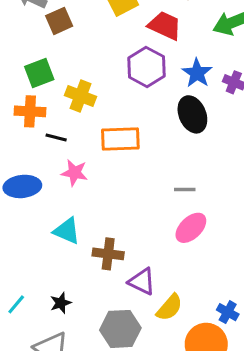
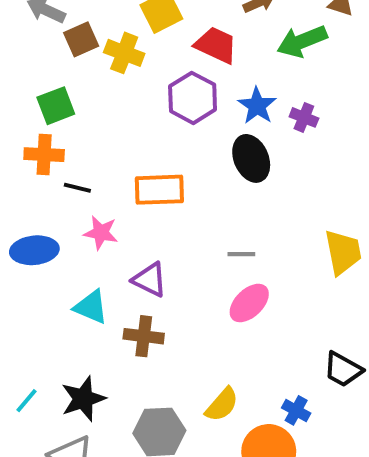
yellow cross: (81, 96) -> (124, 53), moved
purple triangle: (142, 281) -> (150, 280), moved
black star: (61, 303) -> (83, 399), size x1.6

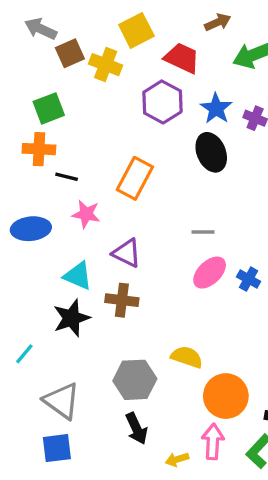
orange rectangle: (159, 190) -> (135, 178), turned -60
black star: (83, 399) -> (71, 318), moved
yellow semicircle: (222, 405) -> (187, 357), turned -112
blue cross: (296, 410) -> (249, 279), moved

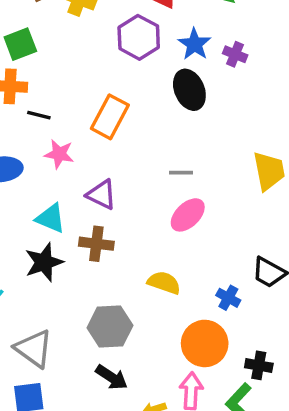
blue cross: (249, 279) -> (228, 298), moved
yellow semicircle: (187, 357) -> (164, 283), moved
black arrow: (136, 429) -> (112, 377), turned -32

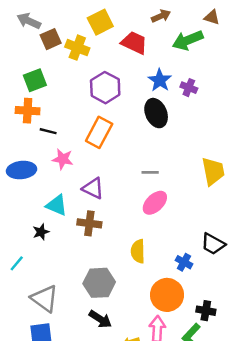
purple hexagon: (139, 37) -> (105, 88), moved
black star: (44, 262) -> (41, 232), moved, size x0.6
yellow semicircle: (164, 283) -> (138, 251), turned -110

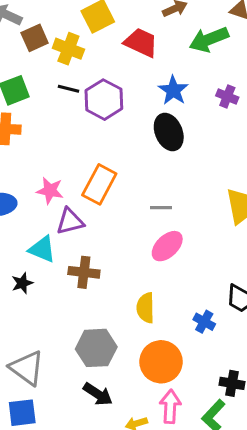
purple cross: (189, 88) -> (227, 96), moved
black line: (48, 131) -> (68, 89), moved
orange rectangle: (99, 132) -> (99, 184), moved
purple triangle: (93, 188) -> (70, 221), moved, turned -40
orange circle: (167, 295) -> (161, 362), moved

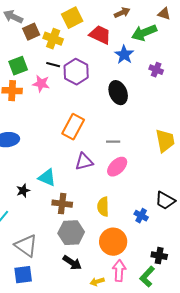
blue star: (173, 90) -> (124, 55), moved
pink star: (50, 191) -> (41, 84), moved
purple triangle: (70, 221) -> (84, 162), moved
cyan triangle: (42, 249) -> (47, 178), moved
brown cross: (84, 272) -> (62, 204), moved

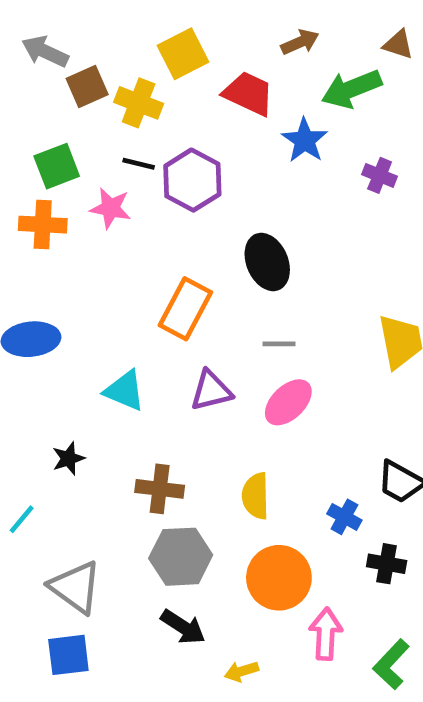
black ellipse: (118, 93) -> (267, 262), moved
cyan triangle: (47, 178) -> (125, 391), moved
black cross: (159, 256) -> (387, 564), moved
pink arrow: (119, 271) -> (326, 634), moved
green L-shape: (147, 277) -> (391, 664), moved

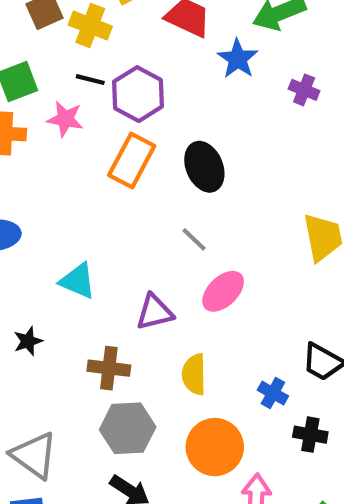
orange rectangle: (185, 309) -> (132, 161), moved
gray line: (279, 344) -> (194, 239), moved, turned 44
purple triangle: (211, 391) -> (155, 312), moved

